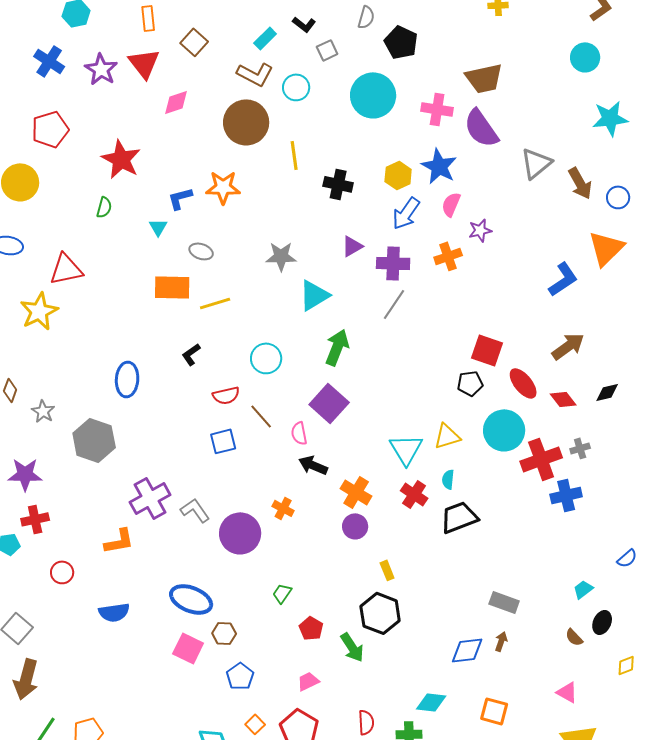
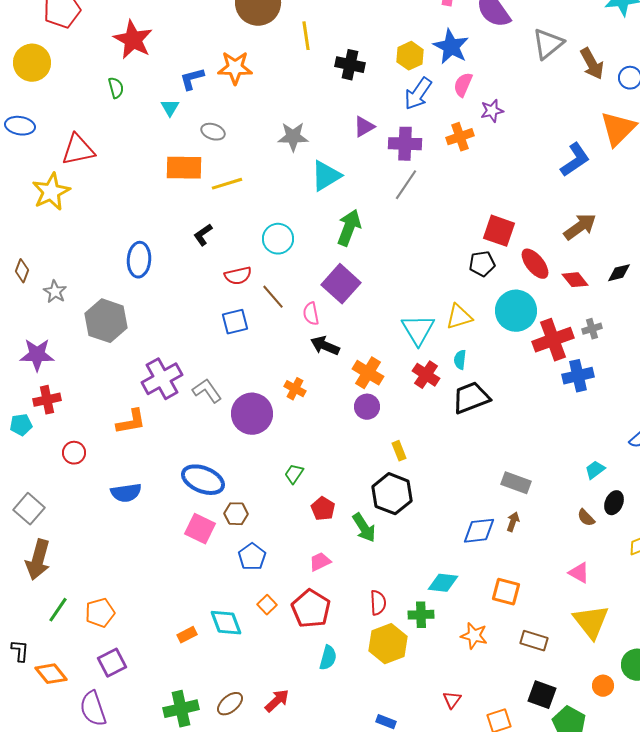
green semicircle: (104, 207) -> (116, 88), turned -30

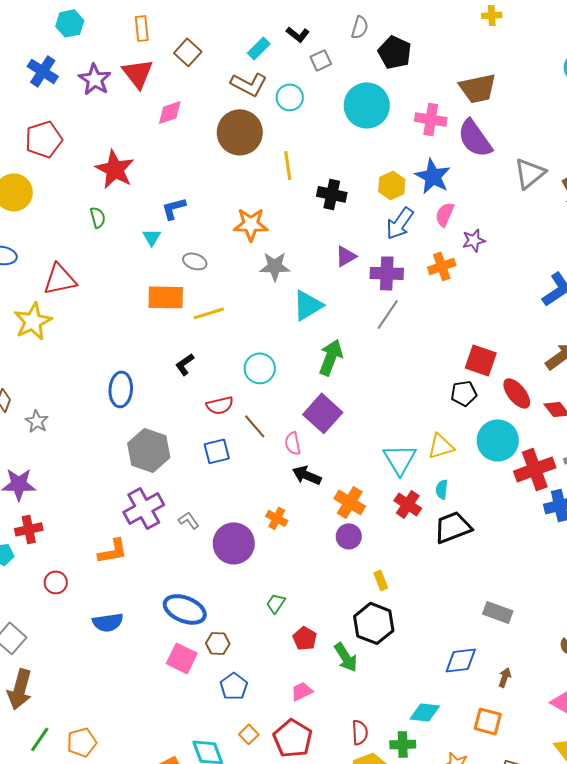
orange star: (235, 68) -> (251, 224), moved
gray hexagon: (106, 321) -> (149, 450), moved
gray L-shape: (207, 391) -> (189, 520), size x0.7
brown arrow: (513, 522) -> (505, 677), moved

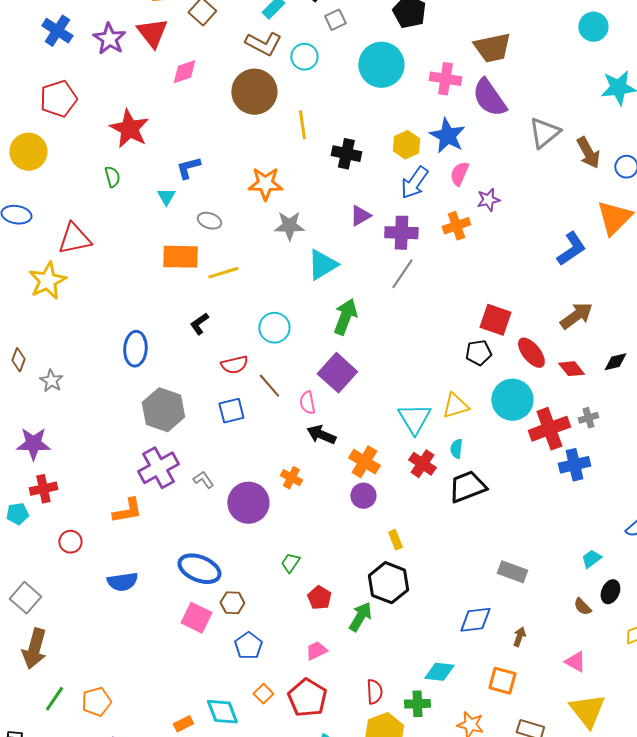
green arrow: (346, 657) -> (360, 617), turned -116

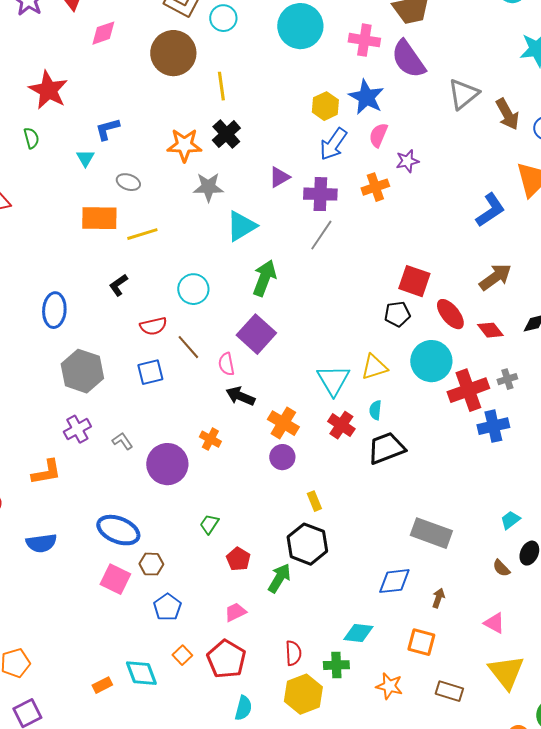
black cross: (346, 154) -> (226, 134), moved, turned 36
purple cross: (158, 468) -> (77, 429), size x0.7
gray rectangle: (512, 572) -> (431, 533), size x1.4

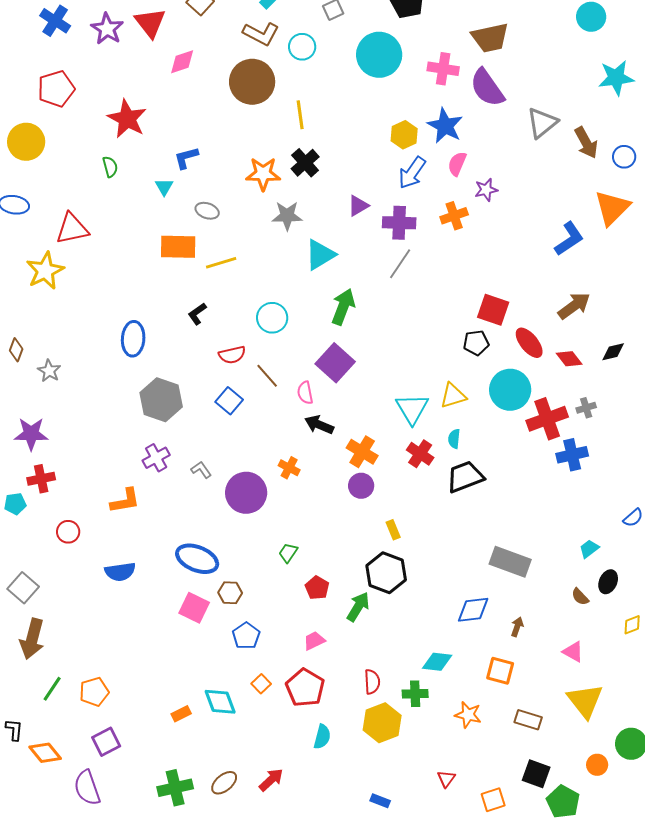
blue square: (150, 372) -> (229, 401), turned -36

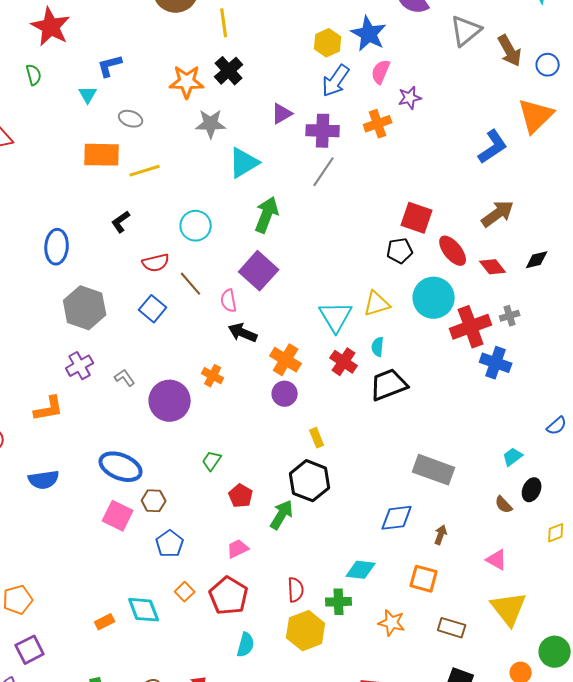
blue cross: (572, 455) -> (496, 363), turned 32

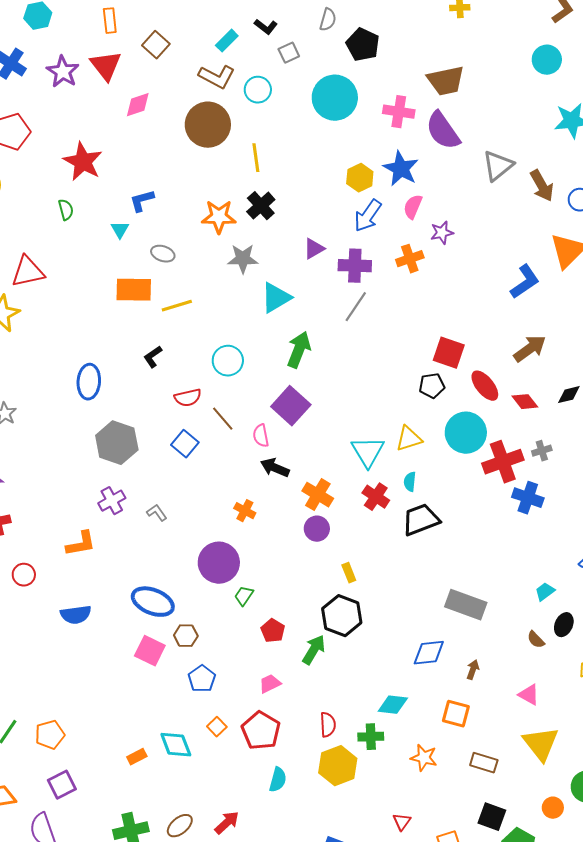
purple circle: (170, 401) -> (219, 563), moved

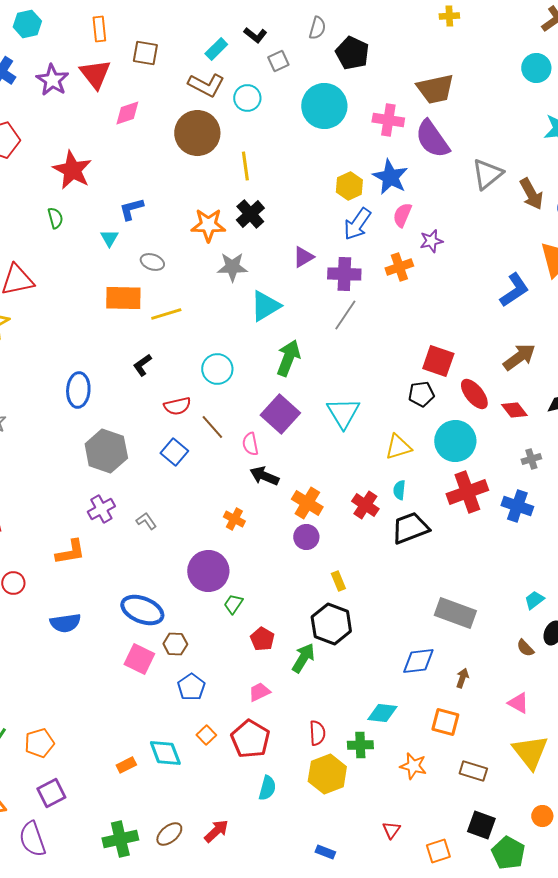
brown square: (156, 45) -> (145, 53), turned -32
cyan triangle: (368, 452) -> (343, 413), moved
red cross: (503, 462) -> (467, 492), moved

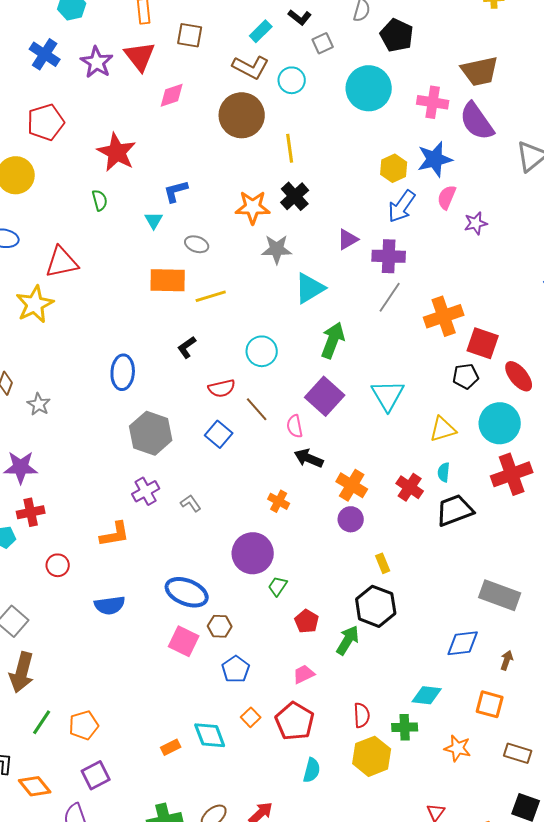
blue star: (390, 177) -> (435, 159), turned 30
orange cross: (399, 267) -> (444, 316), moved, size x1.4

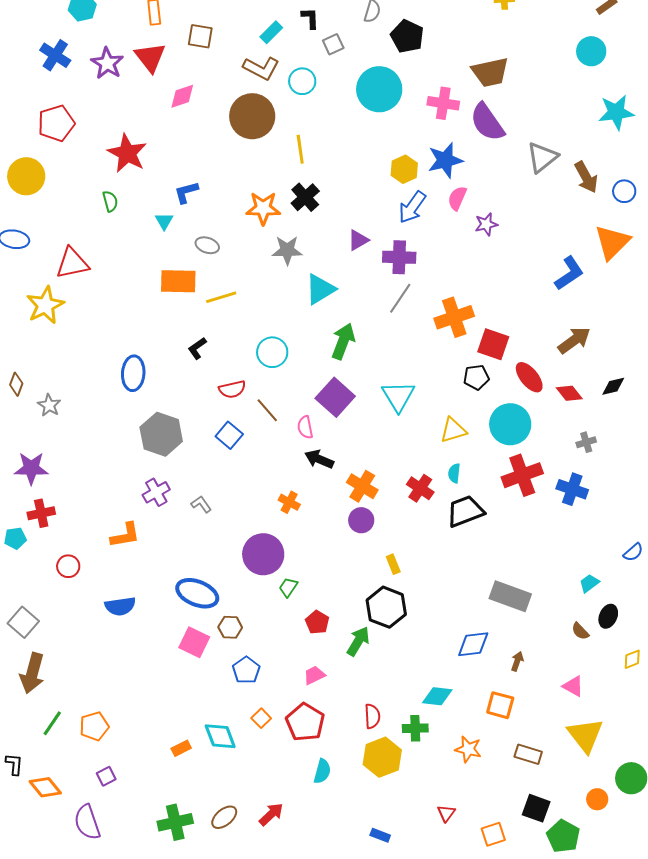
black L-shape: (300, 17) -> (310, 18), turned -130
purple square: (96, 775) -> (106, 776), size x0.7

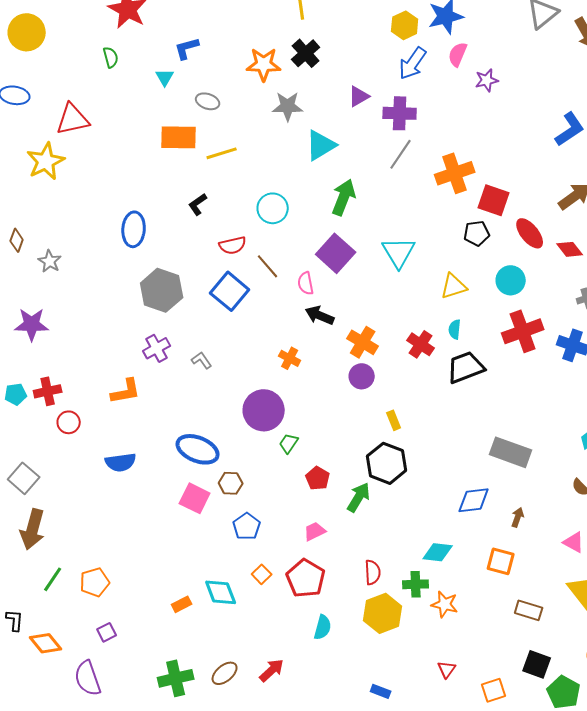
cyan circle: (510, 424) -> (511, 280), size x0.7
blue square: (229, 435) -> (230, 291), size x1.4
red cross: (41, 513) -> (48, 391), moved
orange star: (468, 749) -> (445, 604), moved

